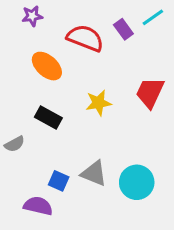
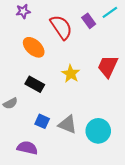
red semicircle: (85, 38) -> (61, 27), turned 35
yellow star: (98, 103) -> (71, 74), turned -30
blue square: (59, 181) -> (42, 121), moved

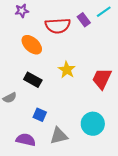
red semicircle: (61, 27) -> (58, 26), turned 120
red trapezoid: (108, 66) -> (102, 79), moved
gray triangle: (68, 125) -> (59, 136), moved, turned -36

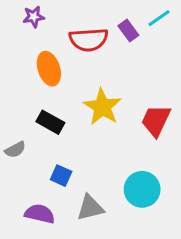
orange ellipse: (32, 45) -> (49, 69), turned 30
yellow star: (67, 70) -> (102, 107), size x1.4

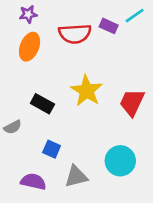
purple rectangle: (128, 30) -> (109, 26), turned -30
orange ellipse: (49, 69) -> (30, 47), moved, turned 40

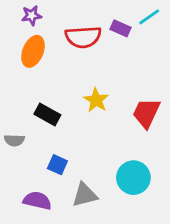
yellow star: (87, 91) -> (96, 100), size x0.7
gray semicircle: (13, 127) -> (14, 140), turned 30

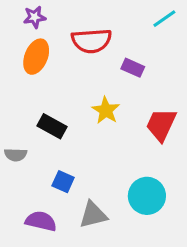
purple rectangle: (121, 28) -> (133, 68), moved

